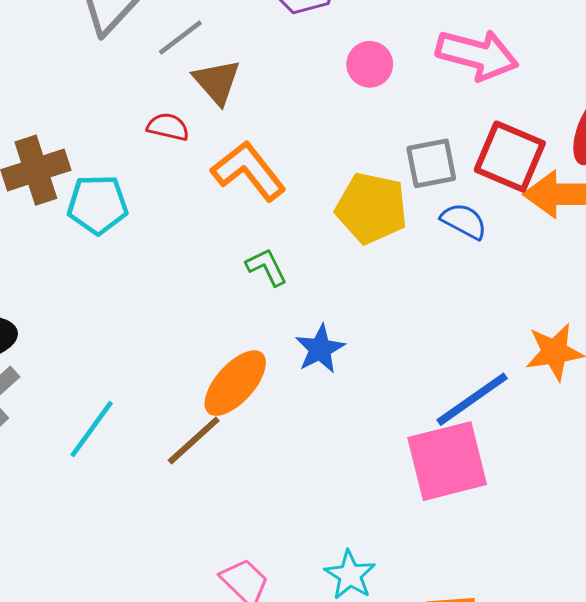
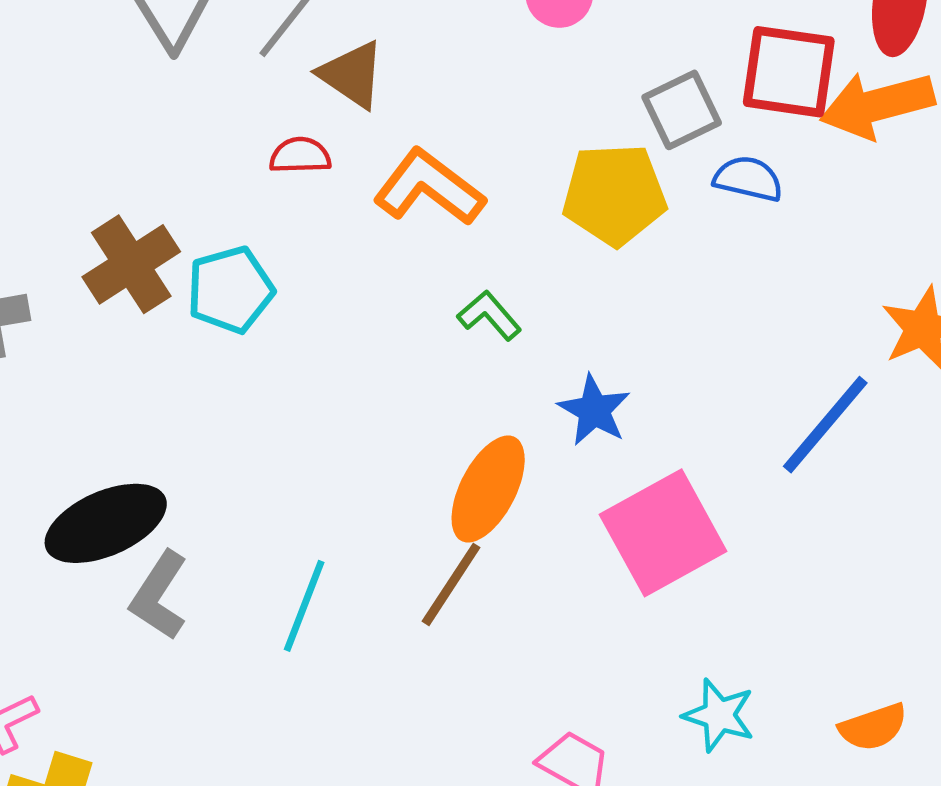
pink square: (447, 461) -> (663, 533), moved

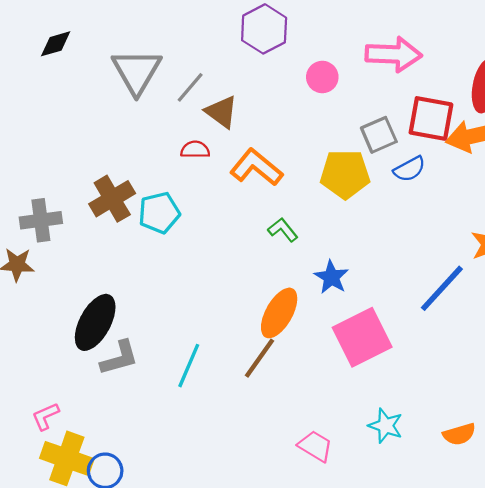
blue semicircle: (748, 179) -> (410, 169), turned 136
black ellipse: (106, 523) -> (95, 322), turned -40
gray L-shape: (159, 595) -> (119, 358), turned -141

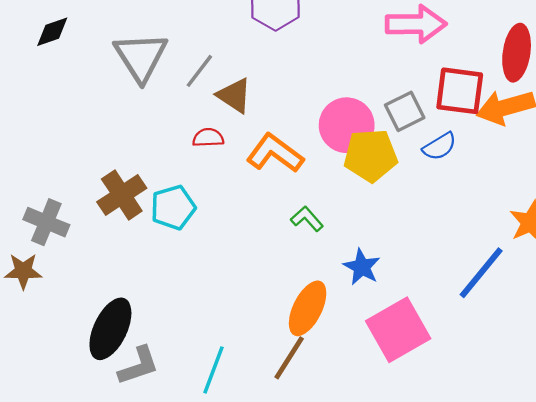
pink circle: (322, 77) -> (347, 125), moved, size x1.6
gray cross: (41, 220) -> (46, 222), turned 33

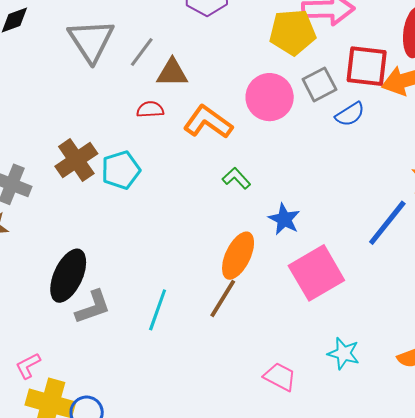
brown triangle: (234, 95) -> (172, 73), turned -32
yellow pentagon: (371, 155) -> (292, 32), moved

